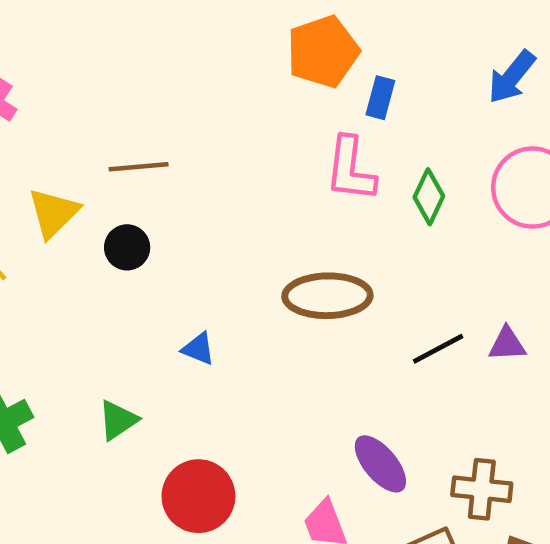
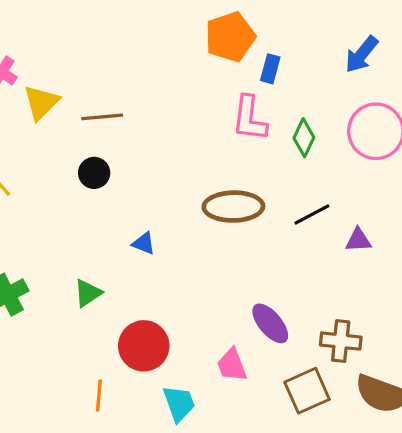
yellow triangle: (53, 213) -> (41, 102), moved
black line: (438, 349) -> (312, 215), moved

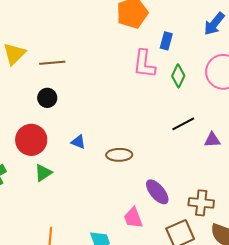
blue rectangle: (270, 69) -> (166, 41), moved
brown ellipse: (233, 207) -> (119, 155), moved, size x0.7
red circle: (144, 346) -> (31, 140), moved

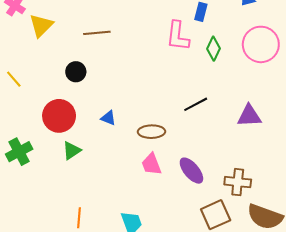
brown line: (52, 63) -> (97, 33), moved
black line: (183, 124) -> (196, 104), moved
purple triangle: (212, 140) -> (249, 116), size x1.4
pink trapezoid: (133, 218) -> (151, 164), moved

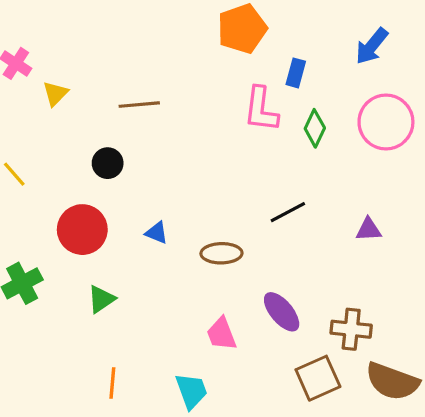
yellow triangle: (41, 26) -> (55, 94), size x0.7
purple triangle: (249, 116) -> (369, 230), size x0.7
green triangle: (72, 151) -> (101, 299), moved
pink trapezoid: (151, 164) -> (221, 334), moved

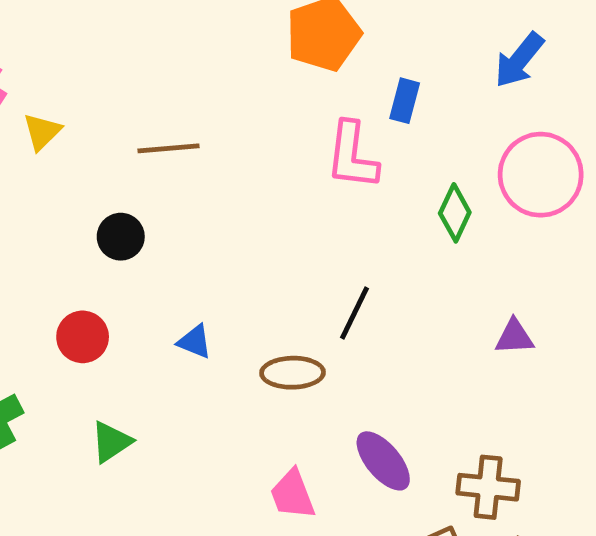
green diamond: (315, 128) -> (455, 213), moved
black line: (288, 212) -> (355, 313), moved, turned -36
red circle: (82, 230) -> (83, 337), size x0.7

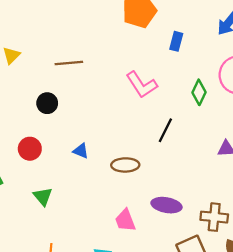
pink L-shape: (352, 156) -> (142, 85), moved, turned -40
black line: (355, 313) -> (165, 130), moved
green triangle: (111, 442) -> (43, 196), turned -36
purple ellipse: (383, 461) -> (166, 205), turned -40

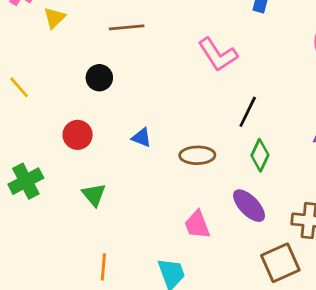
green diamond: (199, 92) -> (260, 155), moved
purple ellipse: (166, 205) -> (249, 206), turned 36

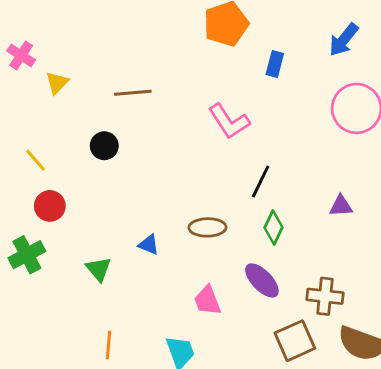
yellow line: (19, 87) -> (35, 160), moved
red circle: (78, 135) -> (50, 206), moved
blue triangle: (142, 138) -> (149, 245), moved

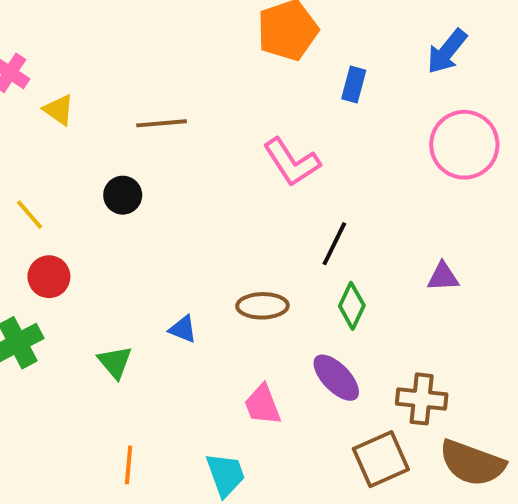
yellow triangle: (57, 83) -> (59, 110), turned -40

